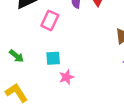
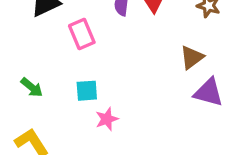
pink rectangle: (50, 20) -> (82, 34), turned -48

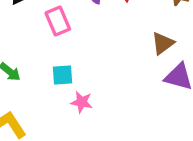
pink star: (107, 119) -> (82, 102), turned 30

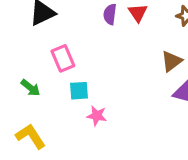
pink rectangle: (58, 21) -> (63, 58), moved

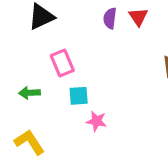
green arrow: (31, 88) -> (29, 93), turned 138

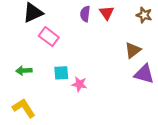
pink rectangle: (62, 63) -> (49, 37), moved, turned -30
pink star: (97, 121) -> (79, 84), moved

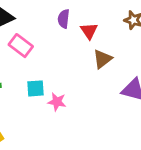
red triangle: (107, 13) -> (89, 31), moved
brown triangle: (133, 50) -> (102, 59), moved

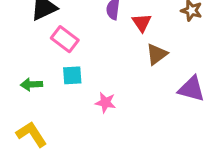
cyan square: (35, 88) -> (72, 75), moved

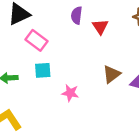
brown triangle: (157, 54) -> (112, 74), moved

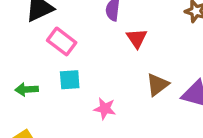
red triangle: (100, 27) -> (137, 38), moved

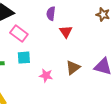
brown triangle: (157, 85) -> (73, 68), moved

